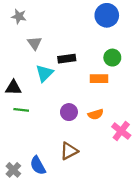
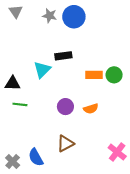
blue circle: (107, 15) -> (74, 17), moved
gray star: (19, 16) -> (50, 16), moved
gray triangle: (34, 43) -> (16, 11), moved
green circle: (112, 58) -> (114, 75), moved
pink cross: (121, 131) -> (117, 152), moved

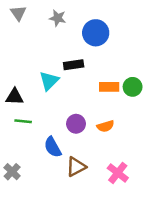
blue circle: (74, 17) -> (96, 33), moved
pink cross: (117, 152) -> (118, 173), moved
blue semicircle: (36, 157) -> (53, 147), moved
gray cross: (13, 162) -> (12, 172), moved

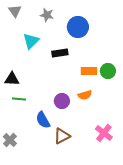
cyan triangle: (49, 81) -> (31, 41), moved
orange semicircle: (106, 126) -> (85, 95), moved
pink cross: (118, 173) -> (104, 133), moved

